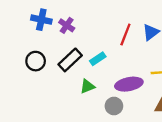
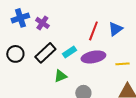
blue cross: (41, 20) -> (20, 18), turned -30
purple ellipse: (129, 84) -> (93, 57), moved

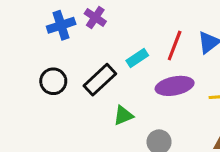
purple cross: (42, 23) -> (95, 17), moved
cyan rectangle: (69, 52) -> (137, 58), moved

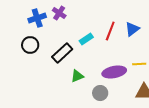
black circle: (53, 81) -> (30, 45), moved
purple ellipse: (175, 86) -> (114, 72), moved

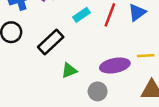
cyan rectangle: (86, 39) -> (82, 15), moved

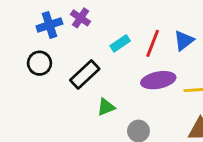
purple ellipse: (115, 65) -> (158, 80), moved

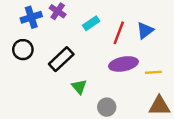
cyan rectangle: (120, 43) -> (91, 23), moved
green triangle: (106, 107) -> (79, 87), turned -49

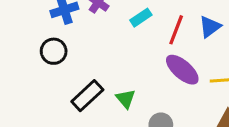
black rectangle: (61, 59) -> (87, 96), moved
purple ellipse: (123, 64) -> (182, 70), turned 52

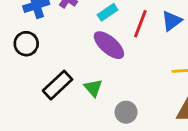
purple ellipse: (182, 70) -> (109, 45), moved

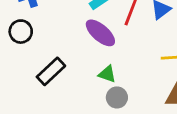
green triangle: (93, 88) -> (107, 74), moved, turned -30

